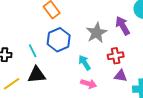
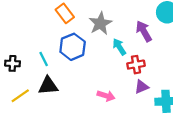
gray star: (97, 33) -> (100, 23), moved
cyan arrow: (85, 63) -> (119, 47), moved
purple triangle: (121, 76) -> (142, 87), turned -32

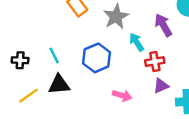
blue hexagon: (73, 47) -> (97, 58), moved

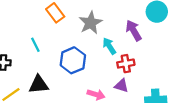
cyan line: (54, 55) -> (35, 45), moved
purple triangle: (161, 86) -> (121, 86), moved, turned 40

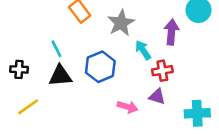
purple arrow: (134, 30) -> (171, 32), turned 35
black triangle: (39, 85) -> (60, 76), moved

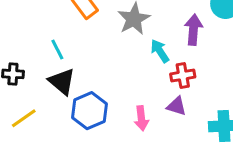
blue hexagon: (100, 67) -> (89, 111), moved
black triangle: (60, 76) -> (62, 82), turned 45
pink arrow: (127, 107) -> (141, 118), turned 66

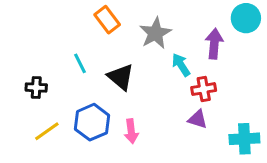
black triangle: (62, 82) -> (121, 77), moved
blue hexagon: (89, 111) -> (92, 122), moved
pink arrow: (141, 118) -> (131, 131), moved

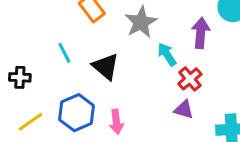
red cross: (204, 89) -> (190, 79), turned -30

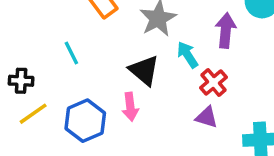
black triangle: (106, 67) -> (144, 70), moved
yellow line: (31, 122) -> (33, 114), moved
pink arrow: (116, 122) -> (130, 107), moved

